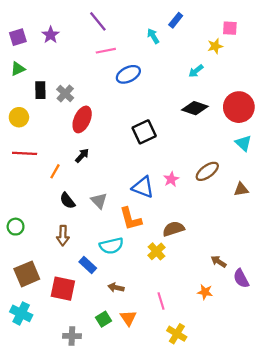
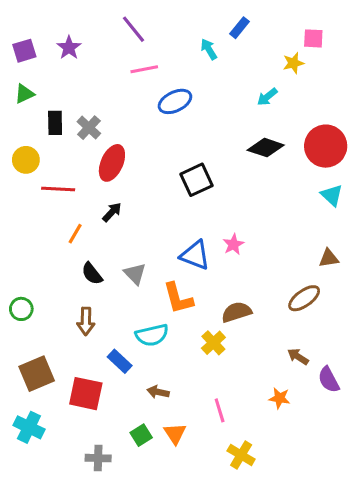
red line: (25, 153) -> (58, 189), moved
brown ellipse: (207, 171) -> (304, 298), moved

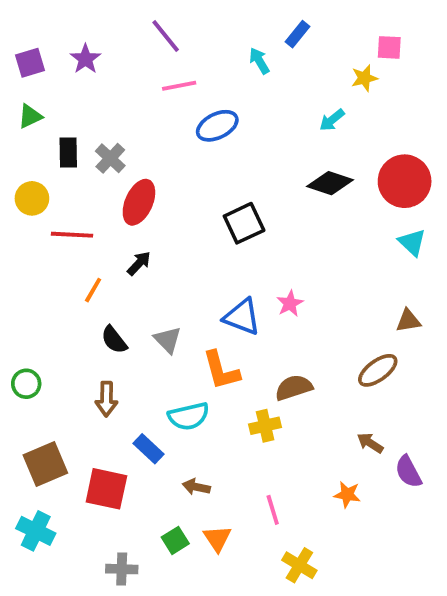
yellow cross: (213, 343) -> (265, 426), turned 30

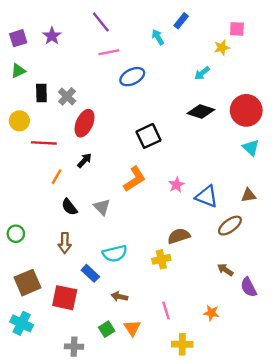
blue triangle: (242, 317) -> (207, 196), moved
orange L-shape: (221, 370) -> (135, 179), moved, turned -108
orange star: (347, 495) -> (211, 313), moved
yellow cross: (299, 565) -> (182, 344), turned -30

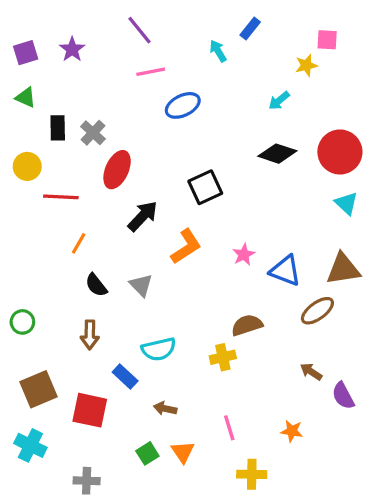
green triangle: (18, 71) -> (26, 97), turned 49
black arrow: (85, 160) -> (143, 216), moved, size x1.5
brown triangle: (249, 195) -> (343, 269), size x1.6
gray cross: (74, 347) -> (87, 481), moved

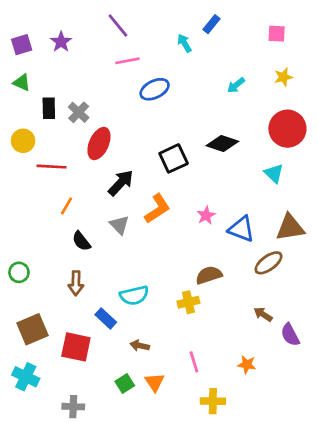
yellow star: (306, 65) -> (283, 77), moved
black diamond: (277, 154) -> (222, 144), moved
cyan triangle: (346, 203) -> (274, 173), moved
gray triangle: (141, 285) -> (119, 225), moved

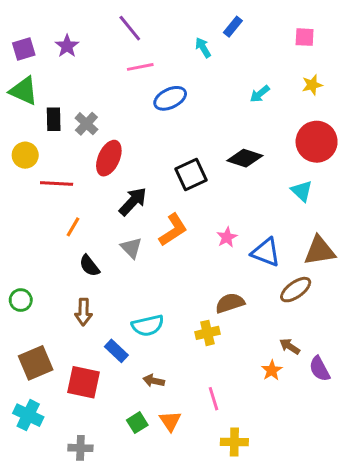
green triangle: (22, 83) -> (24, 91), size x1.5
orange star: (247, 365) -> (272, 370), moved, turned 30

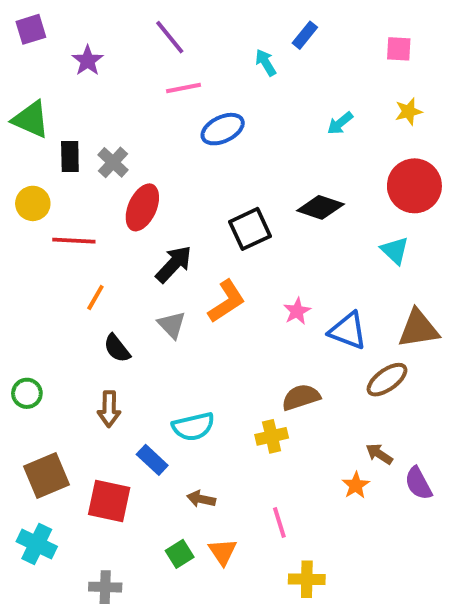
purple square: (24, 49) -> (31, 29), moved

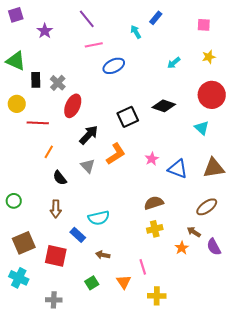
brown ellipse: (387, 380) -> (207, 207), moved
yellow cross: (272, 436) -> (155, 229), moved
orange triangle: (223, 552) -> (124, 282), moved

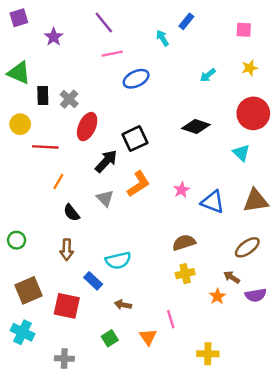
black square: (128, 117) -> (135, 139), moved
purple semicircle: (214, 247) -> (256, 295), turned -72
yellow cross: (157, 296) -> (208, 354), moved

